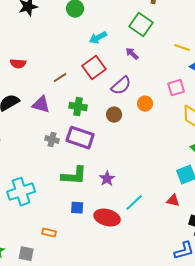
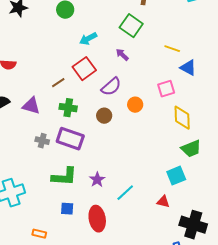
brown line: (60, 78) -> (58, 83), moved
cyan line: (134, 203) -> (125, 193), moved
red ellipse: (107, 218) -> (97, 219), turned 65

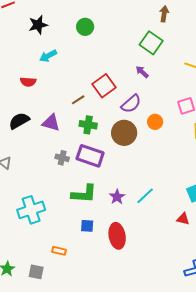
cyan arrow: (88, 39) -> (48, 56), moved
brown circle: (104, 116) -> (124, 133), size x1.6
cyan line: (125, 193) -> (145, 196), moved

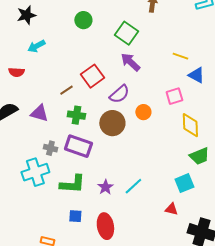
green circle: (85, 27) -> (83, 20), moved
green square: (151, 43) -> (126, 33), moved
purple arrow: (142, 72) -> (130, 62), size x1.5
cyan cross: (31, 210) -> (35, 172), moved

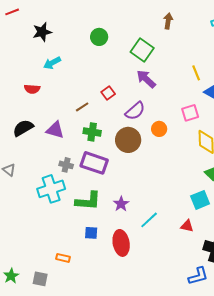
yellow line: (180, 56) -> (196, 73), turned 49
red square: (92, 76) -> (108, 93), size x0.6
cyan line: (133, 186) -> (149, 220), moved

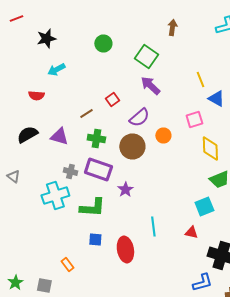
purple star: (121, 204) -> (125, 190), moved
cyan line: (149, 220) -> (153, 226), turned -54
orange rectangle: (63, 258) -> (67, 264), turned 40

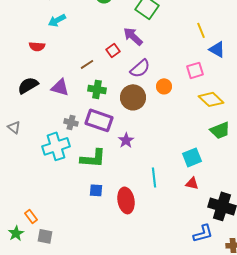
purple arrow: (150, 86) -> (133, 36), moved
yellow diamond: (210, 148) -> (211, 99), turned -45
cyan square: (204, 206) -> (192, 157), moved
orange rectangle: (67, 264) -> (31, 216), moved

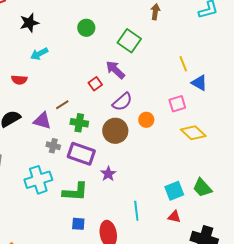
brown line: (87, 64) -> (62, 105), moved
gray cross: (71, 122) -> (53, 146), moved
green trapezoid: (220, 130) -> (202, 188), moved, turned 70

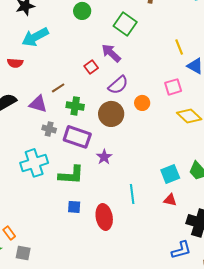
cyan arrow: (39, 54) -> (35, 37), size x1.5

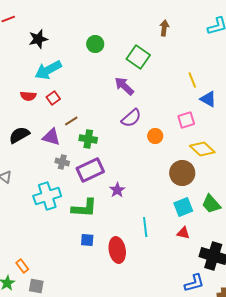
red square: (91, 67) -> (53, 98), moved
brown circle: (111, 114) -> (182, 173), moved
purple rectangle: (77, 137) -> (90, 170), turned -44

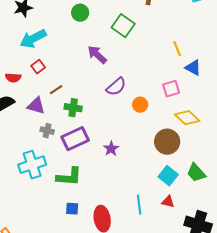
purple arrow: (124, 86) -> (97, 55), moved
red semicircle: (28, 96) -> (13, 78), moved
purple star: (117, 190) -> (111, 149), moved
cyan square: (183, 207) -> (168, 176), turned -30
cyan line: (145, 227) -> (139, 205), moved

